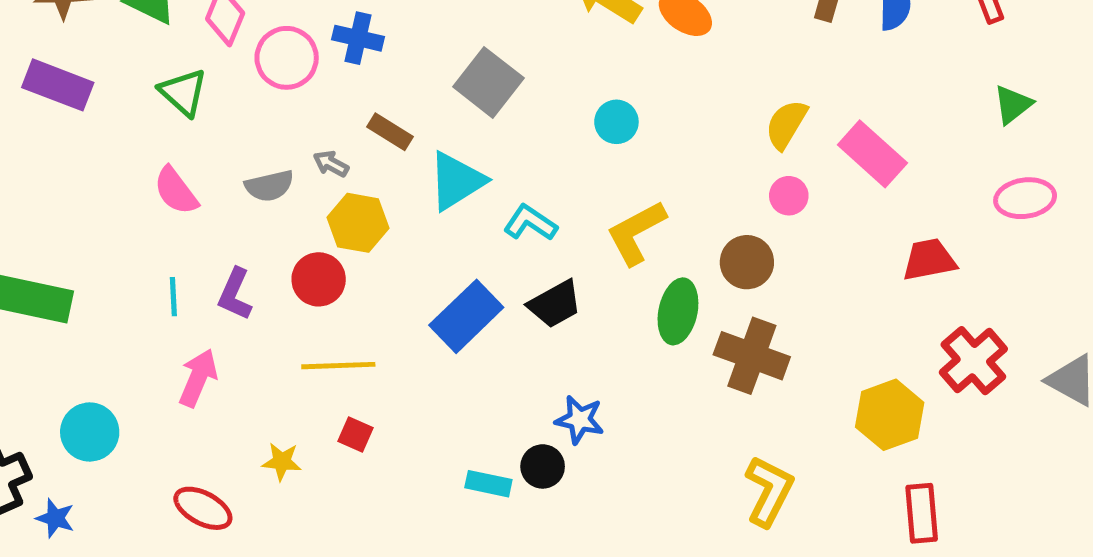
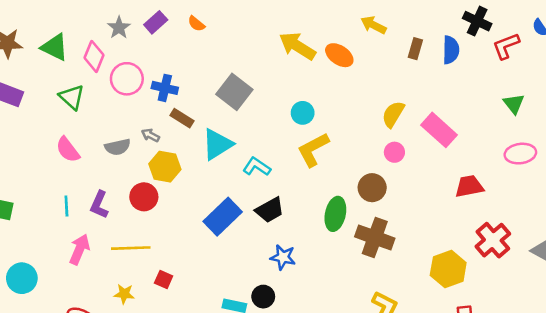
blue cross: (358, 38) -> (165, 88), moved
green triangle: (1013, 105) -> (514, 104), turned -30
yellow L-shape: (636, 233) -> (313, 150), moved
yellow line: (338, 366) -> (131, 248), moved
blue star: (580, 420) -> (283, 257), moved

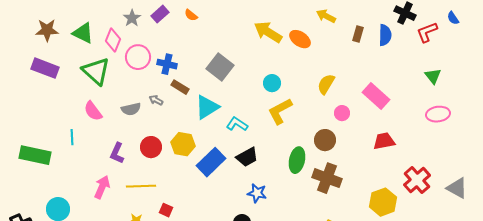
green triangle: (72, 97) -> (96, 71), size x1.4
yellow semicircle: (393, 114) -> (326, 84), moved
yellow hexagon: (165, 167) -> (183, 144), moved
red trapezoid: (469, 186) -> (384, 141), moved
cyan line: (66, 206) -> (72, 137), moved

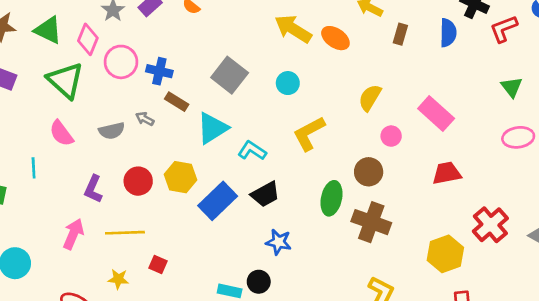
brown rectangle: (358, 34) -> (400, 34), moved
cyan circle: (272, 83) -> (288, 83), moved

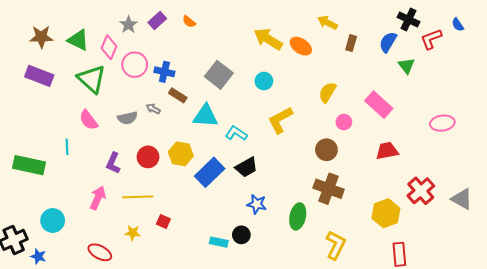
blue semicircle: (448, 33) -> (388, 42), turned -150
green triangle: (512, 87) -> (406, 66), moved
cyan triangle: (212, 128) -> (205, 116), turned 36
green ellipse: (331, 198) -> (298, 216), moved

